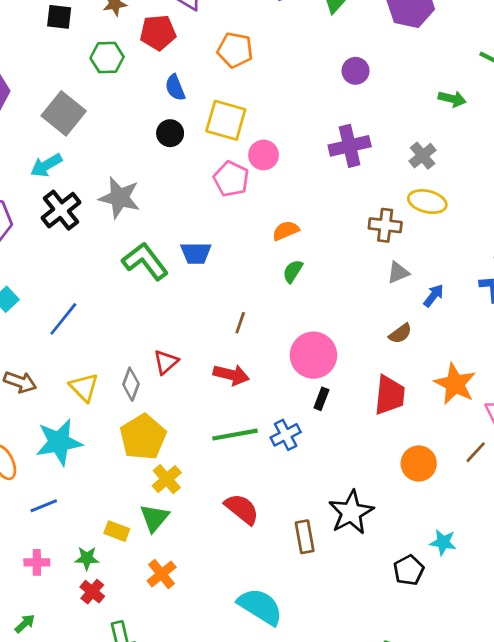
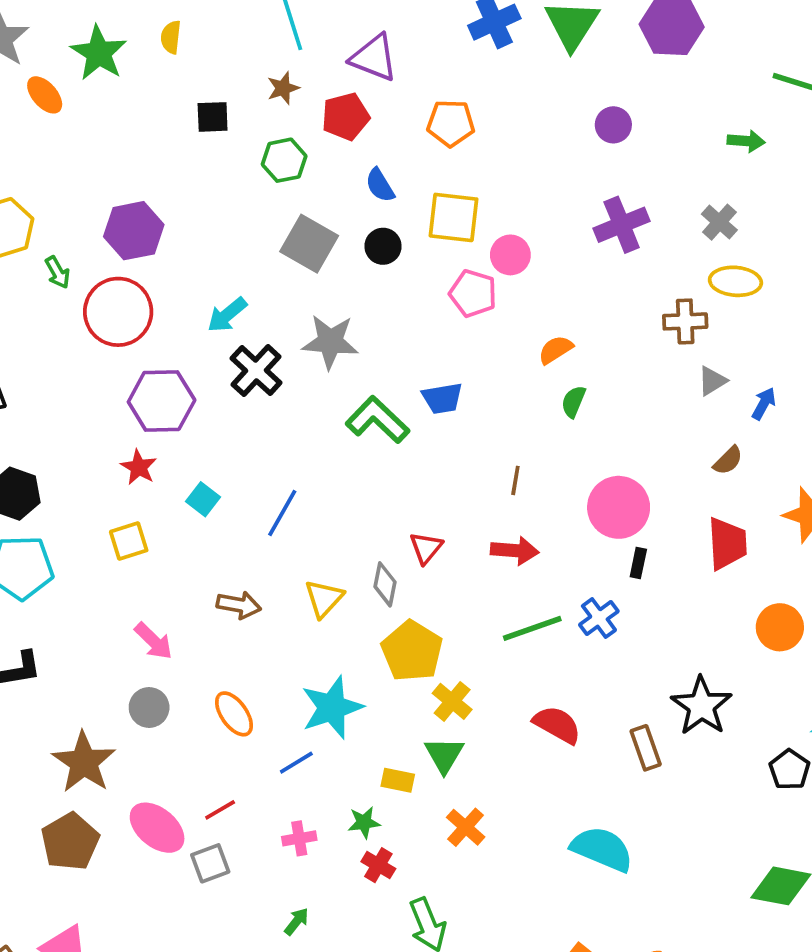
gray square: (64, 113) -> (309, 244), moved
yellow triangle: (84, 387) -> (324, 598), turned 36
cyan star: (59, 442) -> (332, 708), moved

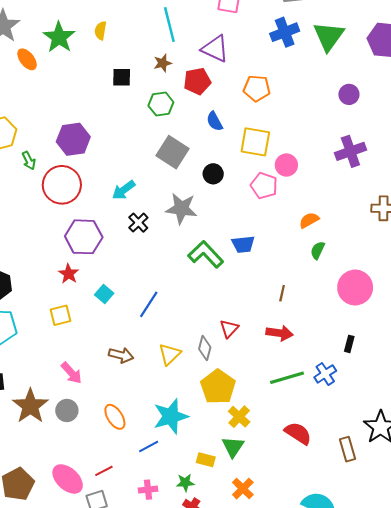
black circle: (383, 246) -> (213, 174), moved
black cross: (256, 371) -> (138, 223), size x0.7
pink circle: (619, 507) -> (355, 288), moved
brown star: (84, 762) -> (30, 406), moved

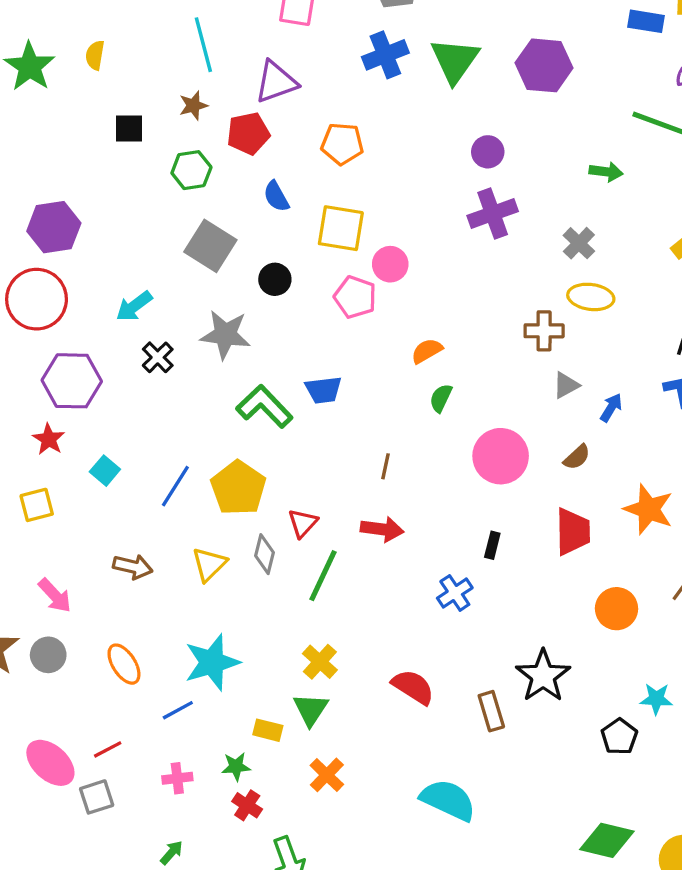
purple triangle: (215, 49) -> (276, 82), turned -44
purple cross: (350, 151) -> (493, 213), moved
green line: (287, 378) -> (323, 576), moved, turned -48
yellow pentagon: (218, 387) -> (238, 488), moved

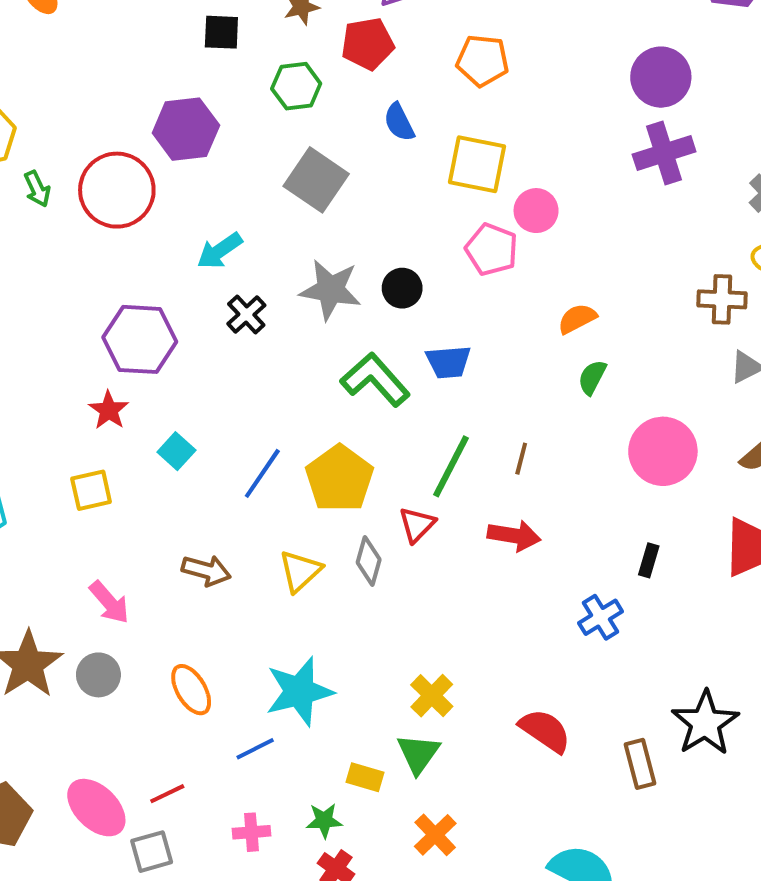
purple circle: (488, 152) -> (661, 77), size x1.5
purple hexagon: (54, 227) -> (186, 129), moved
black circle: (275, 279) -> (402, 288), moved
red circle: (37, 299) -> (117, 190), moved
green line: (323, 576) -> (451, 466), moved

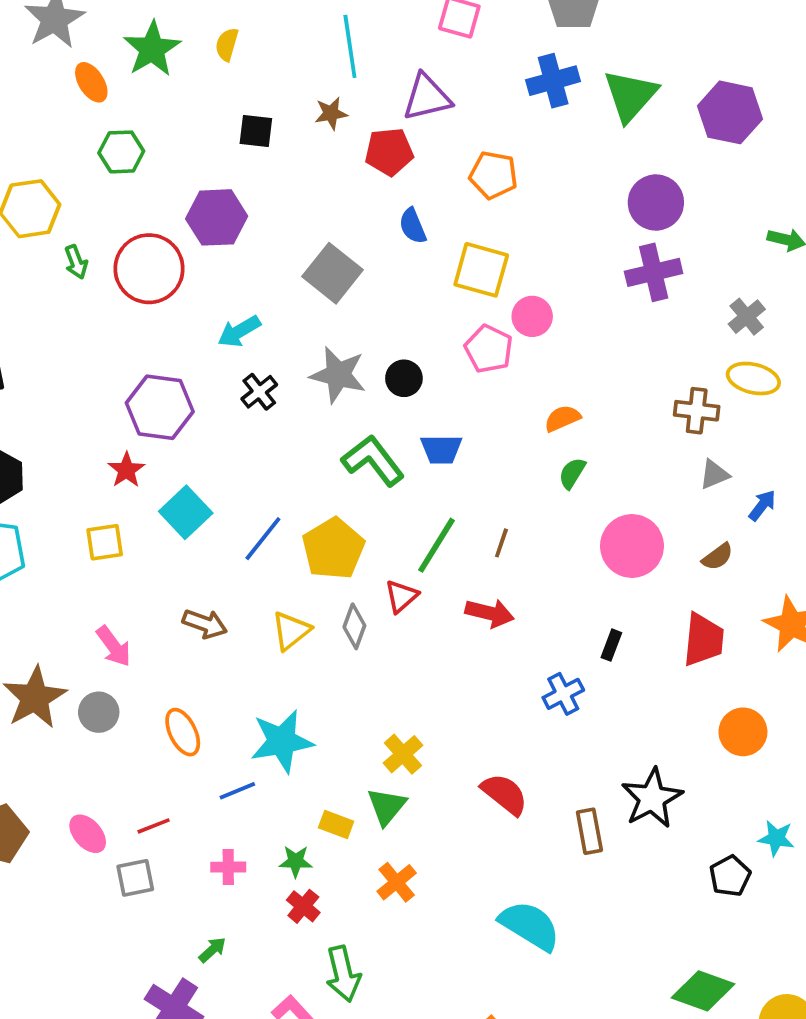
green hexagon: (296, 86) -> (121, 152), moved
cyan square: (176, 451) -> (186, 512), size x1.5
pink ellipse: (96, 808) -> (88, 834), size x0.7

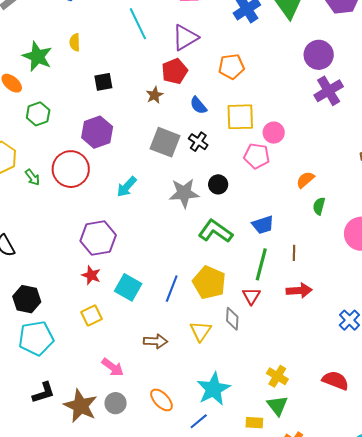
brown star: (331, 113) -> (155, 95), moved
black cross: (259, 392) -> (198, 142), moved
blue trapezoid: (441, 449) -> (263, 225), moved

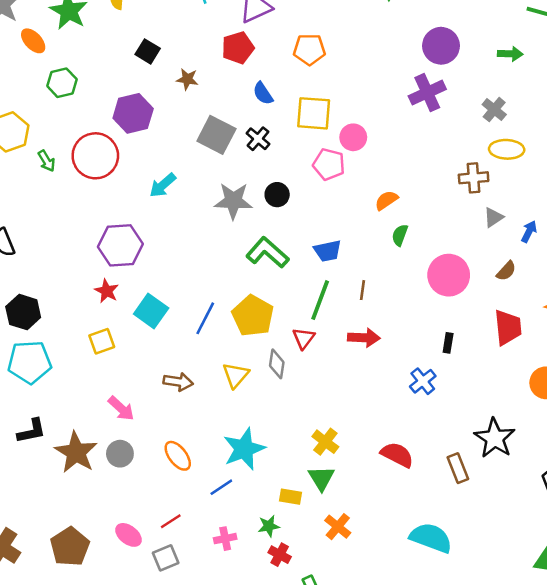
purple circle: (319, 55) -> (441, 46), moved
black square: (103, 82) -> (148, 51), turned 36
brown star: (155, 95) -> (187, 79), moved, turned 30

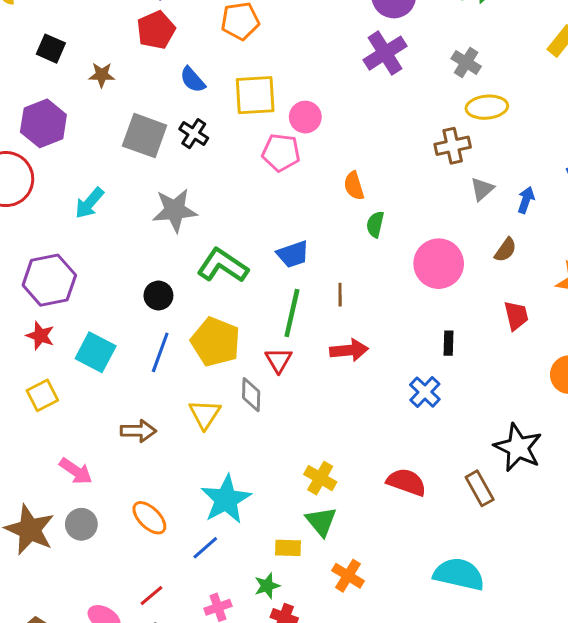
black circle: (277, 195) -> (158, 296), moved
orange semicircle: (386, 200) -> (354, 186), turned -65
red trapezoid: (508, 327) -> (516, 316), size x0.7

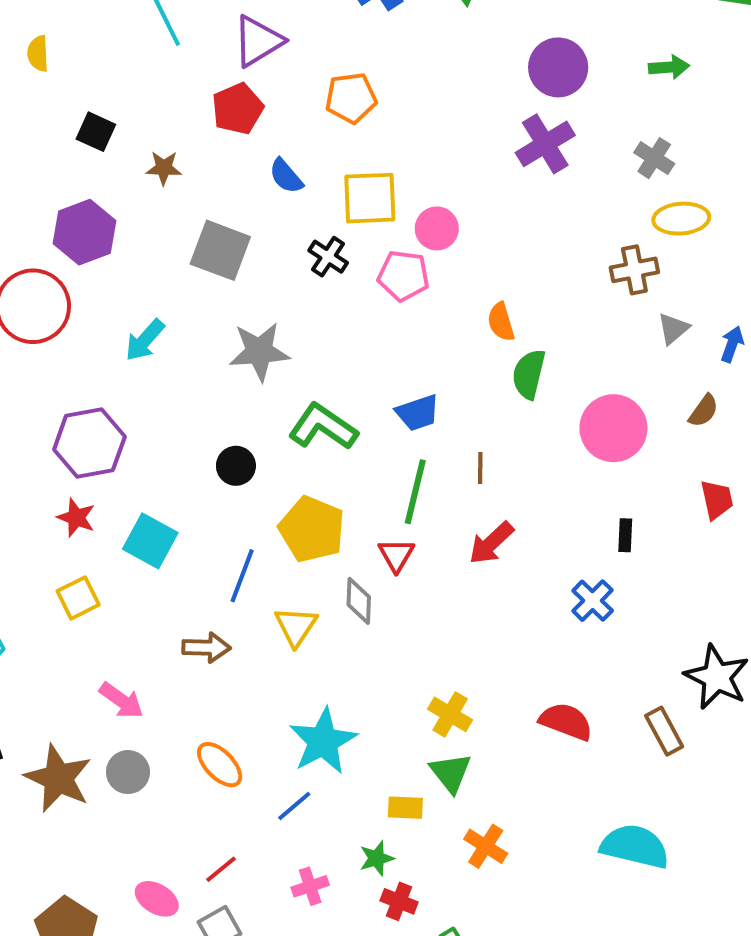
black cross: (194, 134) -> (328, 257), moved
green semicircle: (375, 224) -> (529, 374), size x1.4
red arrow: (349, 350) -> (491, 543), turned 141
blue line: (160, 352) -> (242, 576), moved

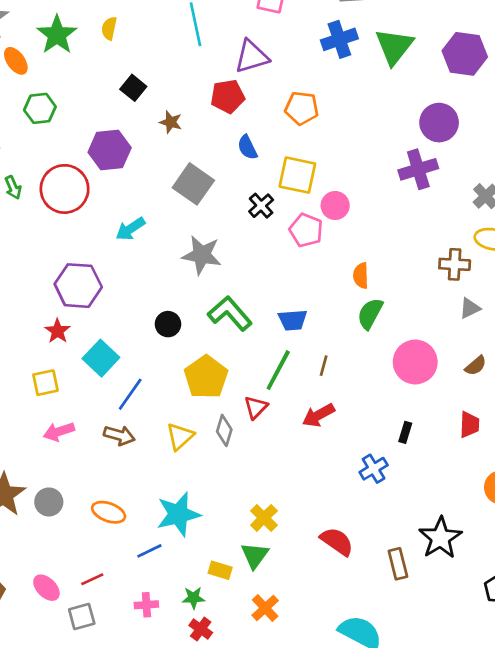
blue line: (242, 576) -> (130, 394), moved
pink arrow: (121, 700) -> (59, 432), moved, turned 112
orange ellipse: (220, 765) -> (109, 512), turned -40

